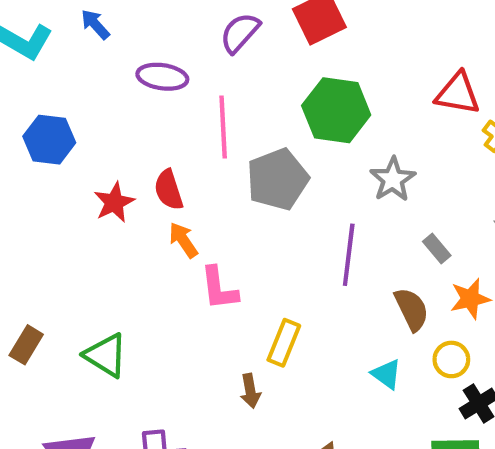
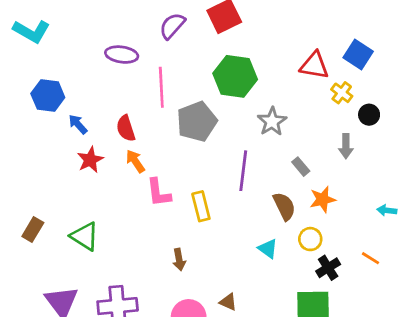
blue arrow: (95, 24) -> (78, 124), moved
red star: (114, 202) -> (90, 160), moved
yellow rectangle: (284, 343) -> (201, 206), moved, turned -36

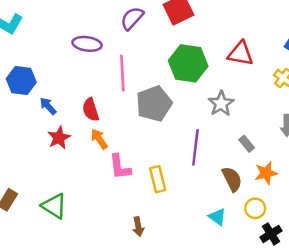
red triangle: (314, 65) -> (241, 54), moved

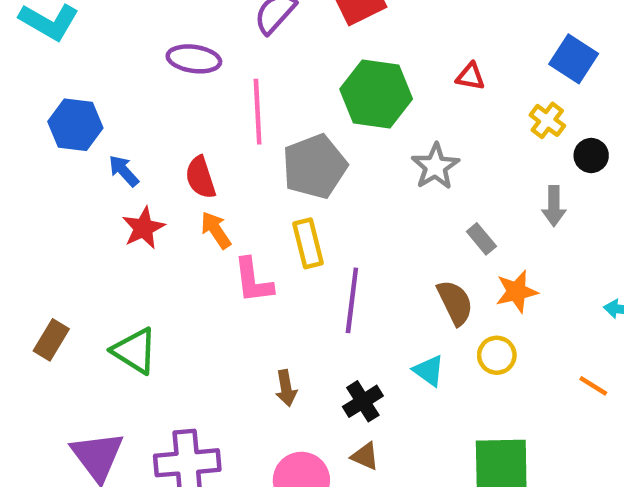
red triangle: (241, 54) -> (470, 76), size x0.6
purple line: (195, 147) -> (352, 300), moved
yellow rectangle: (158, 179) -> (308, 243), moved
black cross: (271, 234) -> (363, 401), moved

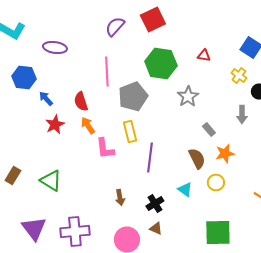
purple ellipse: (194, 59) -> (55, 48), moved

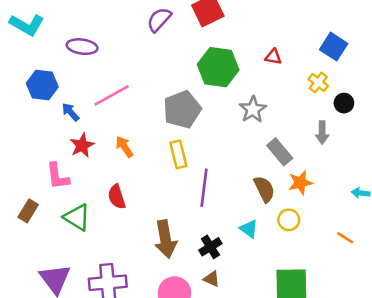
pink line: (107, 72) -> (112, 95), moved, turned 64
red semicircle: (81, 102) -> (117, 197), moved
gray rectangle: (209, 130) -> (280, 152), size x1.5
pink L-shape: (105, 148) -> (58, 176), moved
brown arrow: (120, 198) -> (165, 239), size x1.8

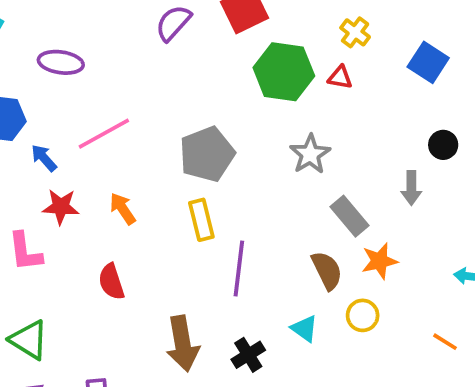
green hexagon: (218, 67) -> (284, 72), moved
yellow cross: (318, 83) -> (355, 32), moved
red star: (82, 145) -> (61, 207), turned 30
green triangle: (77, 217) -> (29, 340), moved

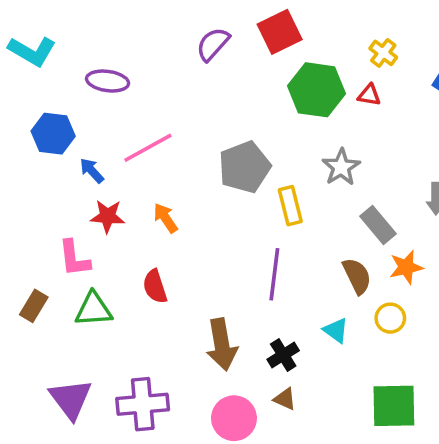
yellow rectangle: (201, 220) -> (290, 206), moved
green triangle: (29, 340) -> (93, 309), moved, turned -36

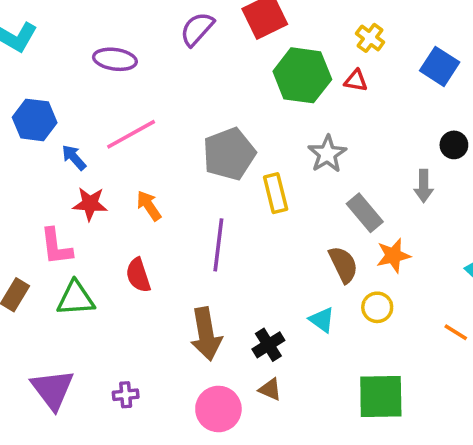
purple ellipse: (108, 81) -> (115, 59), moved
purple line: (274, 274) -> (218, 245), moved
purple cross: (143, 404) -> (126, 395), size x0.5

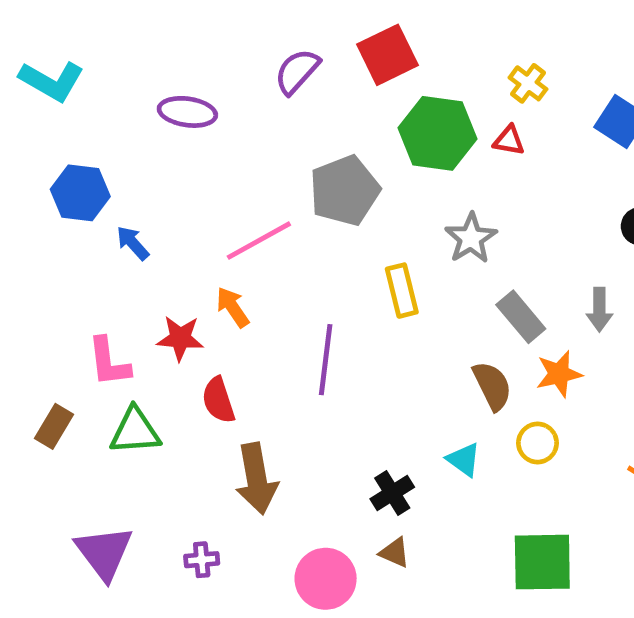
pink line: (131, 134) -> (259, 241), moved
gray pentagon: (229, 154) -> (345, 191), moved
gray arrow: (424, 186) -> (599, 310), moved
red star: (90, 204) -> (180, 338), moved
brown arrow: (206, 334) -> (256, 479), moved

